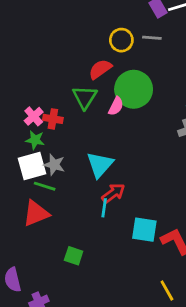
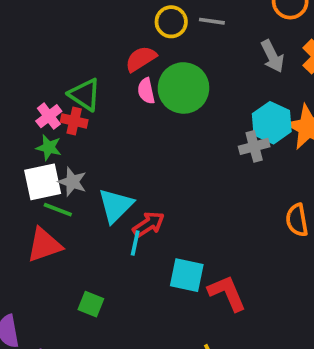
green triangle: (85, 97) -> (85, 95), moved, turned -32
pink semicircle: (116, 106) -> (146, 91), moved, turned 138
cyan triangle: (100, 165) -> (116, 206), moved

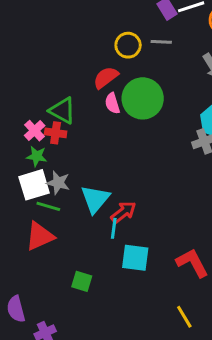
cyan square: (187, 275) -> (135, 258), moved

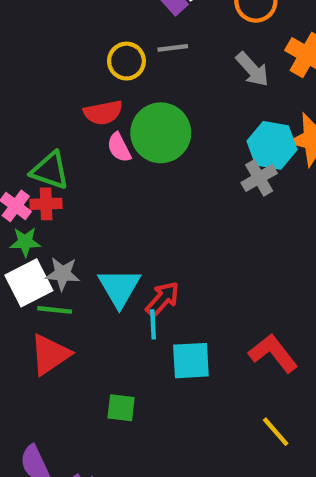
red semicircle: (106, 77) -> (103, 113), turned -144

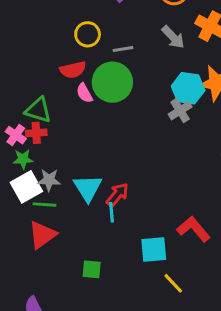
gray line: (173, 48) -> (123, 49), moved
cyan square: (191, 361) -> (154, 249), moved
yellow line: (276, 432) -> (173, 283), moved

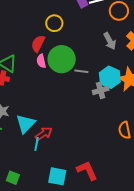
gray line: (123, 49) -> (81, 71), moved
red semicircle: (73, 70) -> (38, 44), turned 114

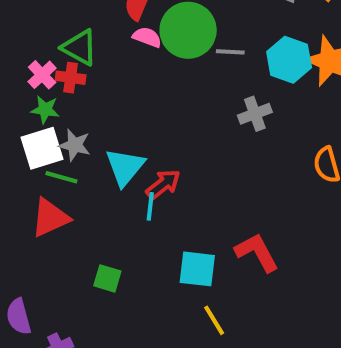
pink semicircle: (41, 61) -> (147, 37), turned 128
gray cross: (101, 90) -> (255, 114), moved

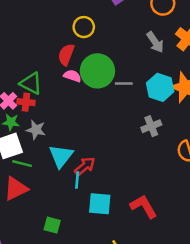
gray cross: (255, 114) -> (151, 126), moved
gray star: (75, 145) -> (36, 130), moved
cyan square: (197, 269) -> (100, 204), moved

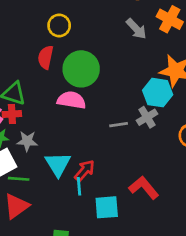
pink semicircle: (72, 76) -> (71, 100), moved, size x1.5
gray line: (124, 83) -> (119, 125), moved
cyan hexagon: (160, 87) -> (158, 93), moved
red L-shape: (144, 206) -> (144, 188), moved

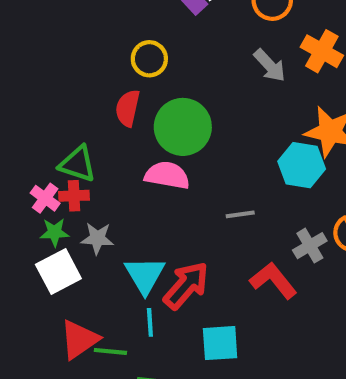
gray cross: (147, 117) -> (310, 246), moved
red arrow: (85, 171) -> (186, 285), size x1.4
green line: (19, 179) -> (110, 351), moved
cyan line: (79, 186) -> (150, 322), moved
red L-shape: (144, 188) -> (273, 280), moved

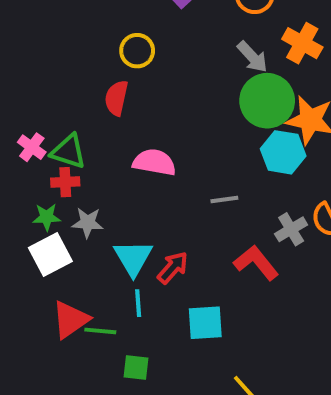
green circle: (183, 127) -> (267, 101), moved
pink cross: (45, 198) -> (32, 147), moved
red arrow: (186, 285) -> (173, 268), size x0.7

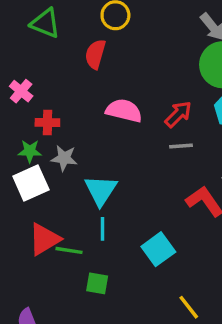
green triangle: (69, 151) -> (45, 23), moved
red arrow: (173, 268) -> (178, 114), moved
cyan square: (205, 323) -> (158, 249), turned -36

